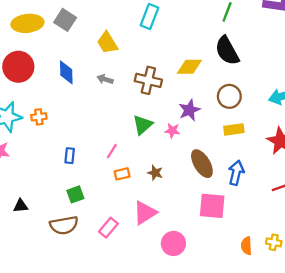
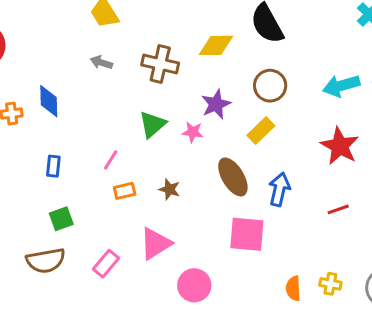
blue diamond: (66, 72) -> (49, 101), moved
yellow rectangle: (234, 129) -> (261, 131), moved, turned -36

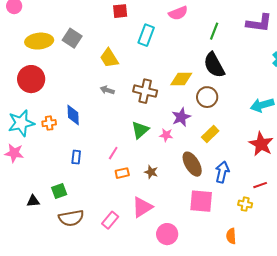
brown circle: (270, 86) -> (207, 97), moved
green square: (61, 219) -> (59, 191), moved
yellow cross: (330, 284) -> (245, 204), moved

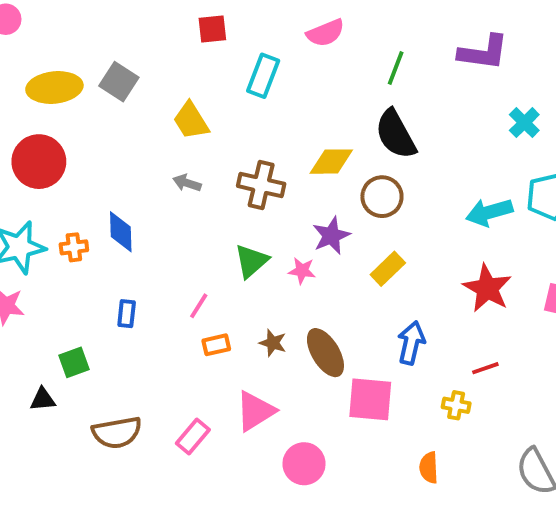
brown ellipse: (192, 164) -> (325, 353), moved
green square: (59, 191) -> (74, 362), moved

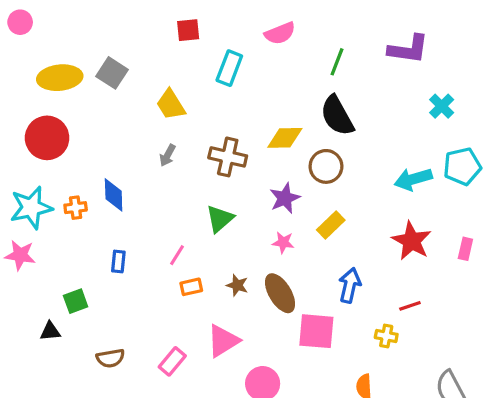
gray arrow: (187, 183) -> (167, 155), turned -80
pink star: (302, 271) -> (283, 242), moved
brown semicircle: (117, 433) -> (110, 358), size x0.7

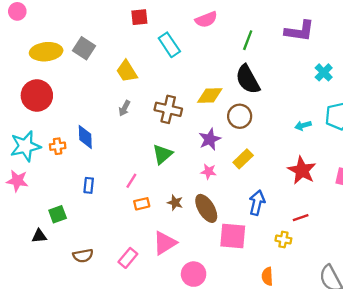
cyan rectangle: (229, 68) -> (169, 45), turned -55
cyan arrow: (413, 179) -> (303, 125), size x0.6

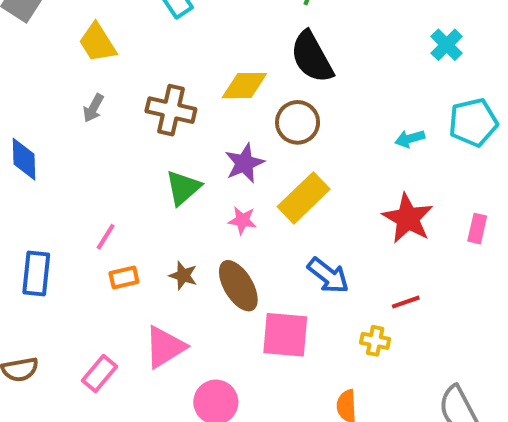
green triangle: (162, 154) -> (183, 188), moved
yellow rectangle: (243, 159) -> (304, 198), size x1.4
blue rectangle: (89, 185) -> (36, 273), moved, size x1.5
blue arrow: (257, 203) -> (328, 275), turned 115

